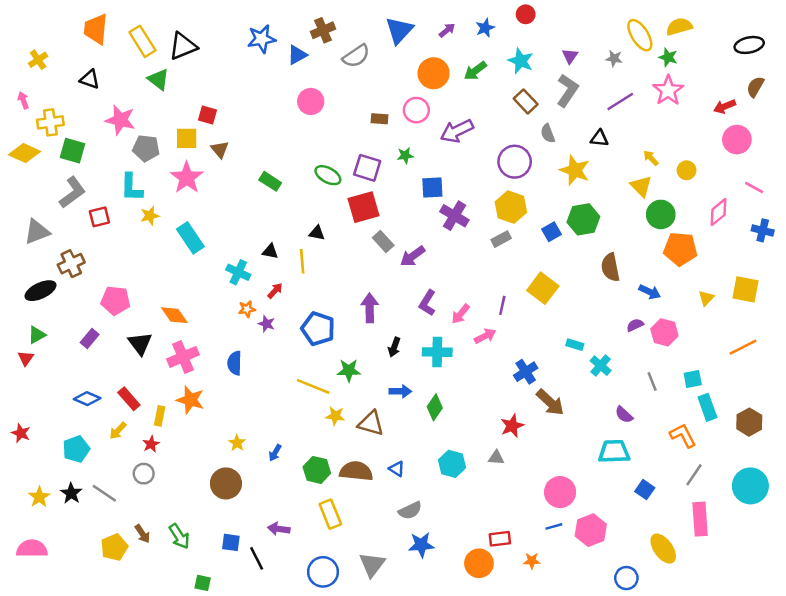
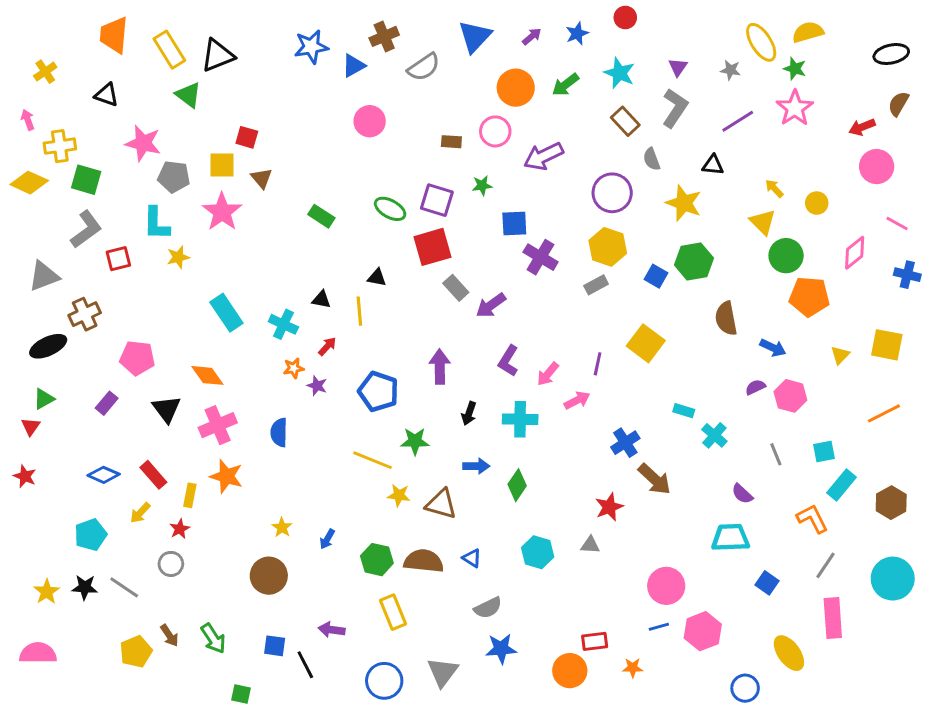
blue square: (551, 232) -> (656, 276), turned -30
cyan rectangle: (190, 238) -> (226, 313), moved
cyan rectangle: (707, 407) -> (842, 485), turned 60
red star: (21, 433) -> (25, 476), moved
black star: (71, 493) -> (85, 587), turned -30

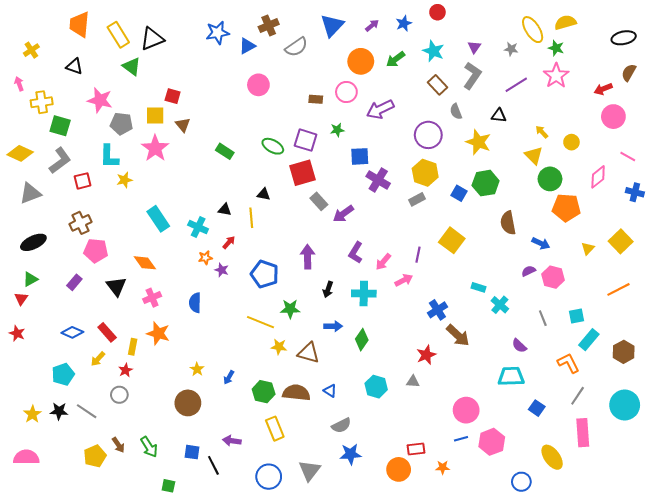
yellow diamond: (29, 183) -> (20, 153), moved
brown cross: (85, 314) -> (80, 223), moved
yellow square: (887, 345) -> (621, 241), turned 35
pink cross: (218, 425) -> (152, 298), size x0.7

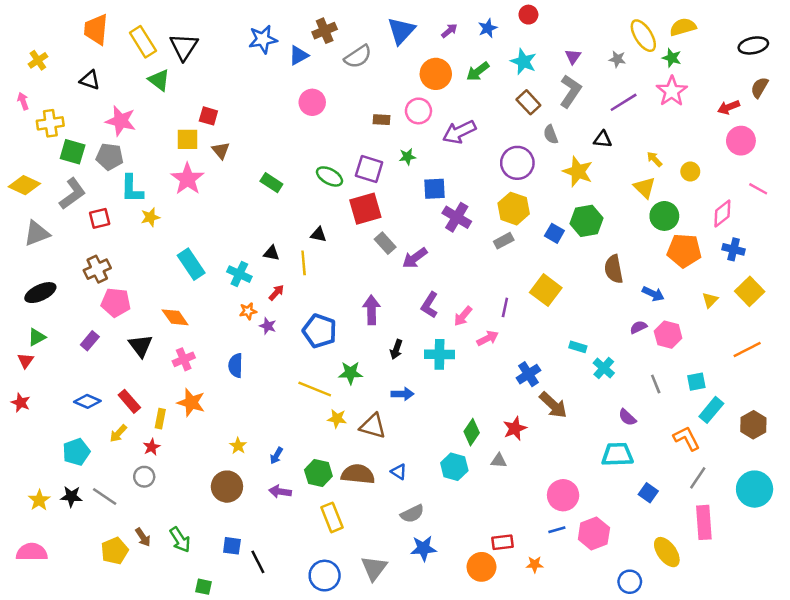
black triangle: (152, 39) -> (184, 47), turned -35
gray pentagon: (121, 124) -> (110, 157), moved
blue cross: (635, 192) -> (734, 249), moved
green diamond: (362, 340) -> (472, 432), moved
purple arrow: (232, 441) -> (280, 492), moved

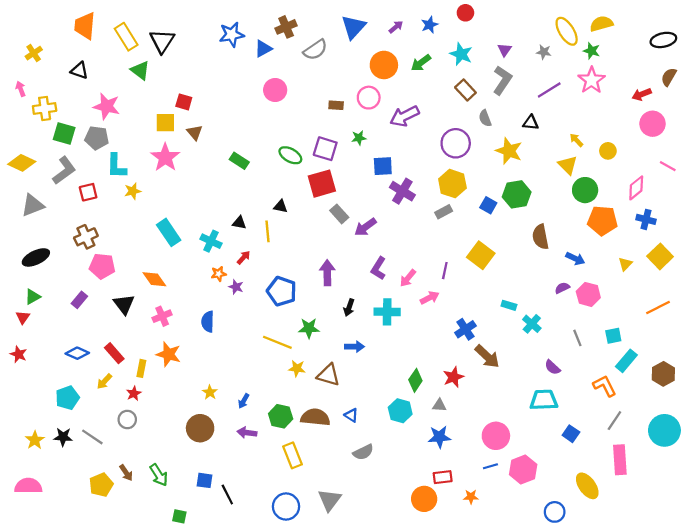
blue star: (423, 548) -> (439, 437), moved

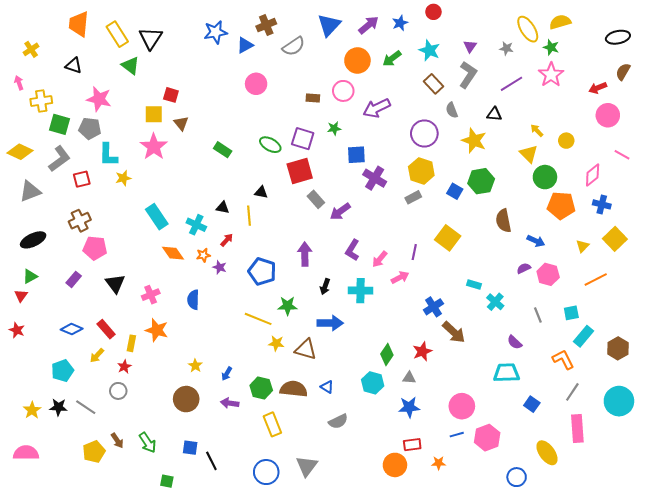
purple arrow: (396, 27) -> (369, 25), size x1.5
orange diamond: (154, 279) -> (173, 253), moved
orange line: (658, 308) -> (596, 279), moved
blue arrow: (355, 347) -> (330, 323), size x1.4

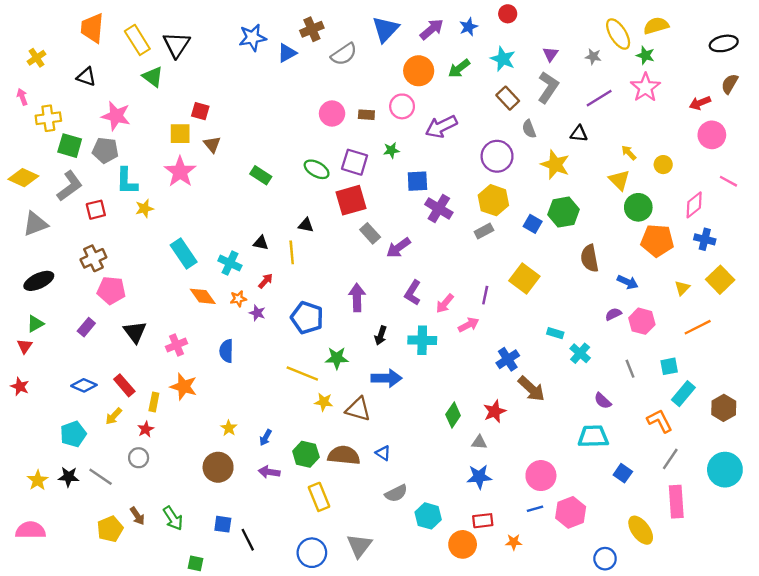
pink circle: (256, 84) -> (332, 114), moved
cyan hexagon: (373, 383) -> (428, 516), moved

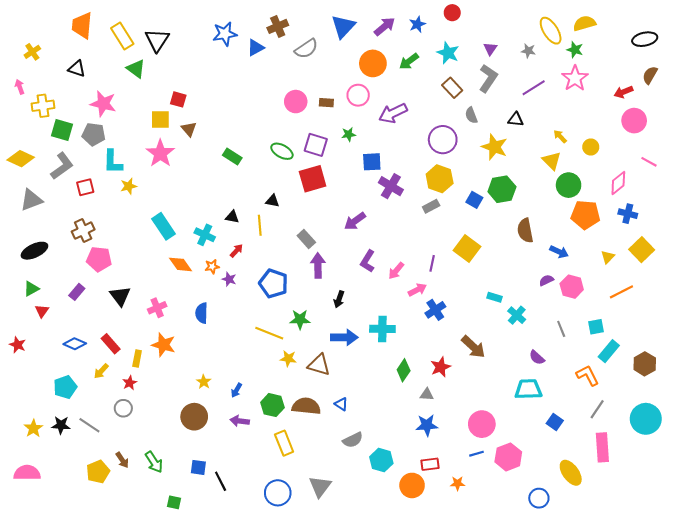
gray rectangle: (370, 233) -> (306, 239), moved
cyan cross: (422, 340) -> (382, 329), moved
red triangle: (25, 346) -> (42, 311), moved
blue cross: (508, 359) -> (435, 310), moved

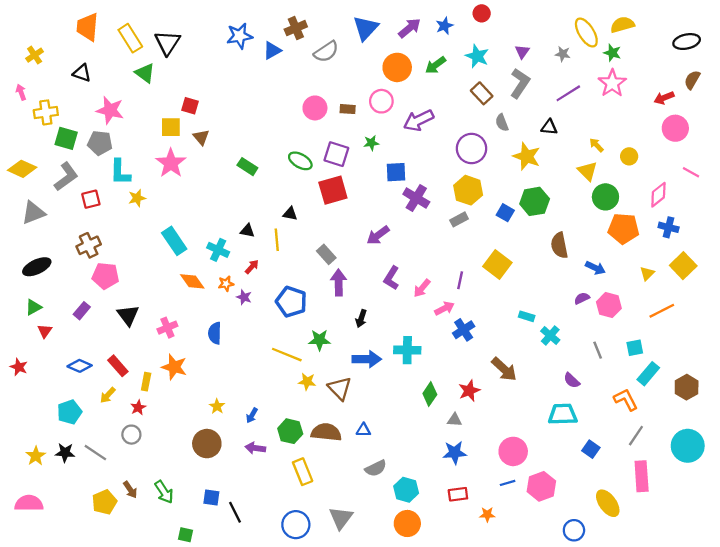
brown triangle: (319, 365) -> (340, 388), turned 30
blue triangle: (341, 404) -> (363, 430), turned -32
orange circle: (412, 485) -> (407, 523), moved

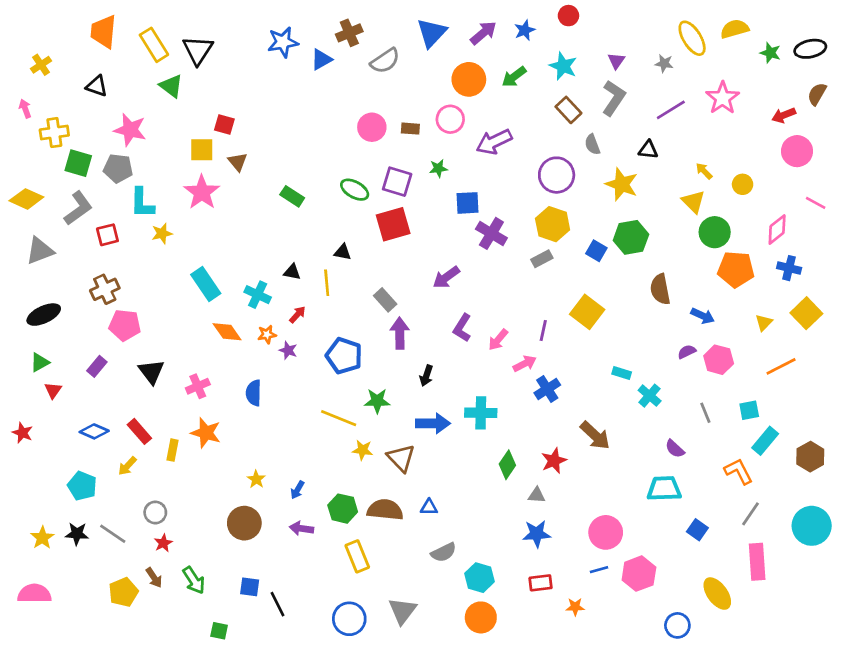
green star: (612, 53) -> (770, 53), moved
red star: (138, 408) -> (163, 543), moved
cyan pentagon: (69, 412) -> (82, 486), turned -30

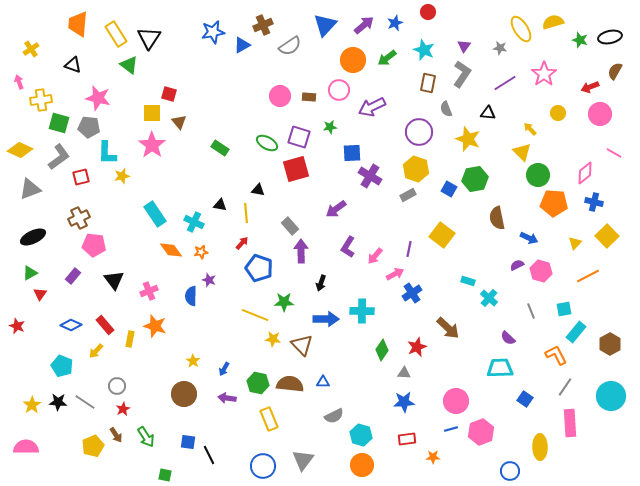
brown rectangle: (568, 110) -> (428, 83), turned 54
yellow circle: (743, 184) -> (558, 113), moved
red arrow: (297, 315) -> (242, 243), moved
purple star: (288, 350) -> (209, 280), moved
yellow ellipse: (717, 594) -> (540, 447), turned 35

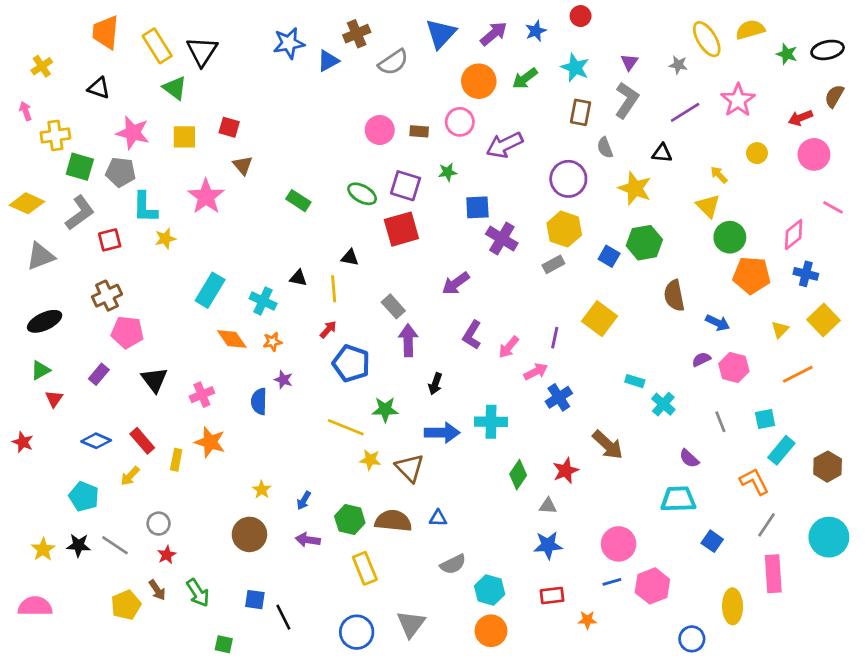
yellow square: (152, 113) -> (184, 137), moved
cyan rectangle: (155, 214) -> (210, 290), turned 65

